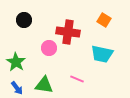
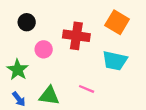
orange square: (104, 20) -> (117, 22), size x1.5
pink circle: (49, 48) -> (44, 49), moved

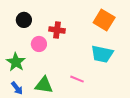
red cross: (76, 36) -> (57, 30), moved, size x0.7

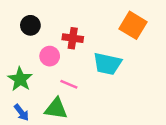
cyan trapezoid: (102, 54) -> (107, 64), moved
pink line: (77, 79) -> (69, 84), moved

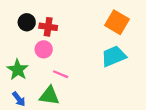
red cross: (73, 38) -> (48, 27), moved
cyan trapezoid: (107, 64) -> (114, 56), moved, turned 145

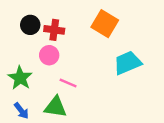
orange square: (117, 22) -> (105, 24), moved

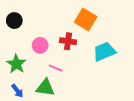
black circle: (30, 25) -> (14, 21), moved
red cross: (54, 30) -> (68, 41), moved

